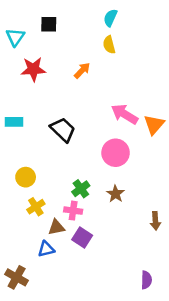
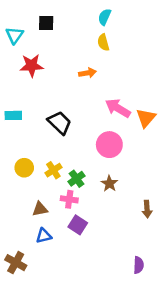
orange arrow: (82, 70) -> (87, 73), moved, turned 35
yellow cross: (36, 207) -> (53, 170), moved
brown triangle: (56, 227) -> (40, 209), moved

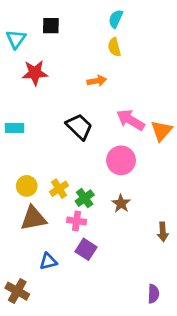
black trapezoid: (59, 123) -> (79, 127), moved
brown triangle: (40, 209) -> (33, 218), moved, size x1.5

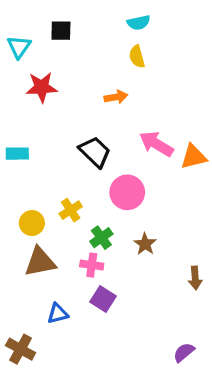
cyan semicircle: (116, 19) -> (139, 23), turned -126
orange triangle: (161, 131) -> (194, 157), turned 35
pink circle: (121, 160) -> (127, 192), moved
yellow cross: (59, 189) -> (71, 210), moved
purple semicircle: (153, 294) -> (184, 352), turned -132

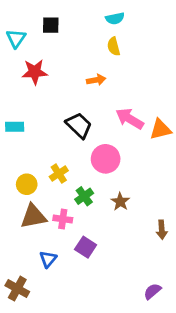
pink cross: (92, 265) -> (63, 219), moved
blue triangle: (58, 314) -> (48, 259), turned -36

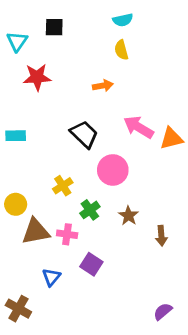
yellow circle: (27, 184) -> (16, 204), moved
brown arrow: (162, 230) -> (161, 236), moved

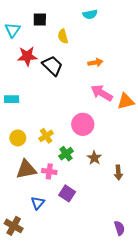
yellow semicircle: (121, 50) -> (63, 36), moved
orange arrow: (103, 86) -> (95, 63), moved
black trapezoid: (84, 134) -> (52, 66), moved
yellow circle: (16, 204) -> (18, 138), moved
purple semicircle: (163, 311) -> (119, 228), turned 112

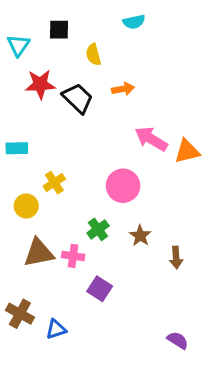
orange arrow: (95, 63) -> (123, 89), moved
yellow cross: (46, 136) -> (54, 183), moved
blue triangle: (38, 203) -> (56, 329), moved, turned 32
brown cross: (14, 226) -> (20, 314), moved
purple semicircle: (119, 228) -> (178, 340), turned -40

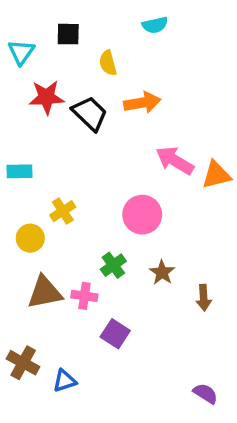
orange arrow: (123, 89) -> (142, 103), size x1.4

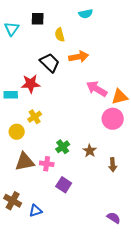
red star: (47, 97) -> (31, 84), moved
pink circle: (142, 215) -> (113, 119), moved

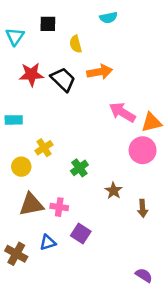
red star: (31, 84) -> (31, 74), moved
green cross: (63, 147) -> (79, 168), moved
blue triangle: (36, 211) -> (48, 242), moved

